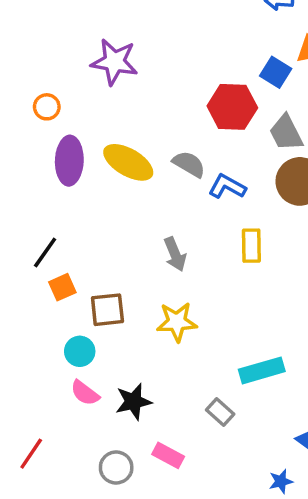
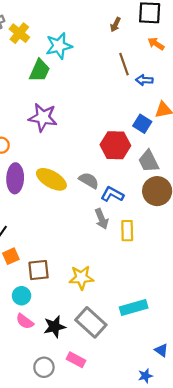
gray arrow: (175, 254) -> (102, 219), moved
gray rectangle: (220, 412) -> (91, 322), moved, size x1.8

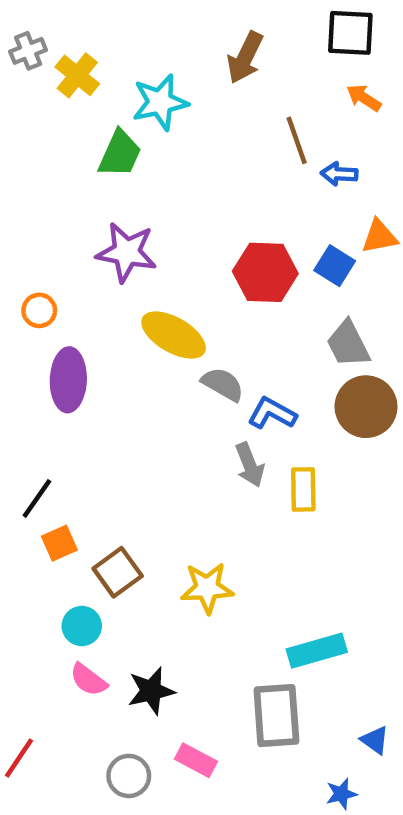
brown arrow: (115, 25) -> (245, 57), moved, size x1.6
red hexagon: (115, 145) -> (265, 272), moved
yellow ellipse: (51, 179) -> (174, 335), moved
brown square: (39, 270) -> (118, 572), turned -30
gray rectangle: (91, 322) -> (276, 716), moved, turned 44

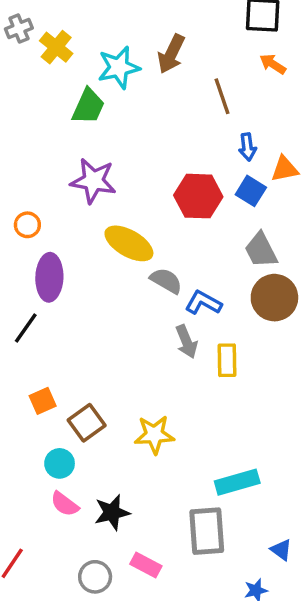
brown arrow: (245, 57) -> (171, 54), moved
blue arrow: (339, 174) -> (247, 147), moved, turned -100
black line: (37, 498) -> (26, 328), moved

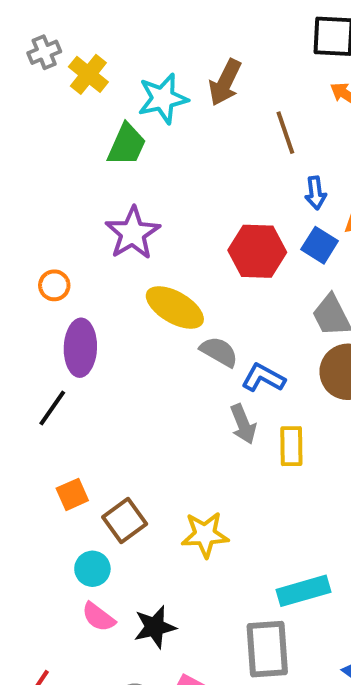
purple star: (93, 181) -> (133, 233), turned 30

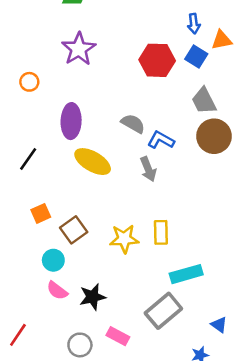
yellow ellipse: (175, 307) -> (93, 162), moved
purple ellipse: (80, 348) -> (71, 121), moved
yellow rectangle: (291, 446) -> (161, 232), moved
gray rectangle: (267, 649) -> (163, 311), turned 54

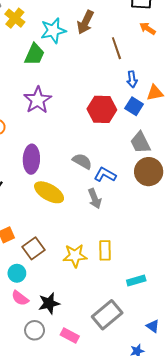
cyan rectangle: (186, 274) -> (136, 280), moved, size x0.7
gray circle: (80, 345) -> (35, 330), moved

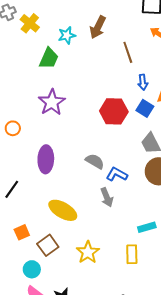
cyan star: (53, 31) -> (67, 35), size x0.7
yellow ellipse: (49, 192) -> (63, 210), moved
yellow rectangle: (105, 250) -> (132, 254), moved
yellow star: (75, 256) -> (88, 252), turned -30
cyan rectangle: (136, 280) -> (147, 227), moved

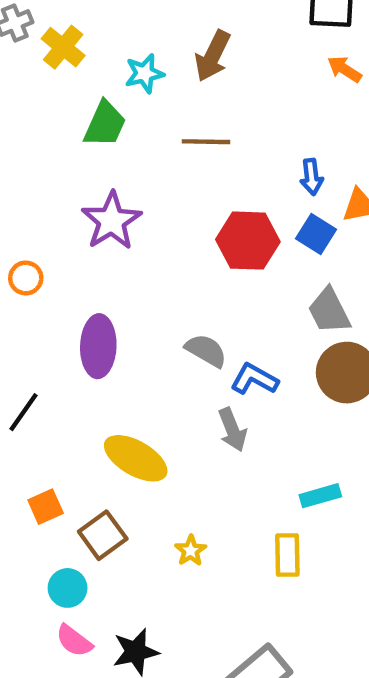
brown line: (128, 52) -> (206, 142), moved, turned -70
yellow star: (88, 252) -> (191, 551), size x0.6

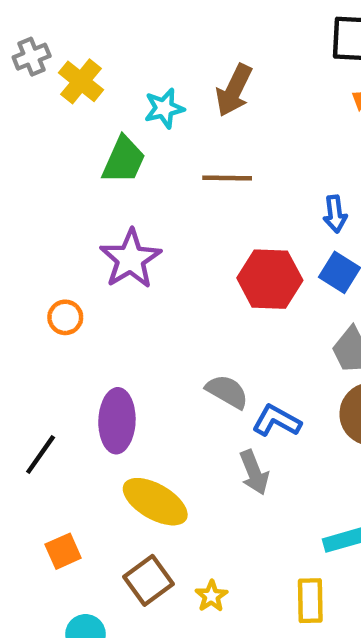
orange circle: (26, 278) -> (65, 317), moved
purple ellipse: (98, 346) -> (117, 421), moved
brown square: (103, 535) -> (148, 580), moved

